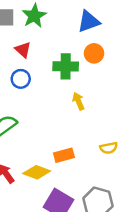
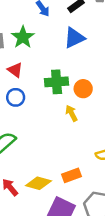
orange circle: (94, 53) -> (83, 89), moved
orange rectangle: (64, 155) -> (71, 175), moved

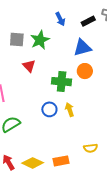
orange circle: (83, 89) -> (85, 71), moved
blue circle: (16, 97) -> (49, 109), moved

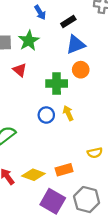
blue arrow: (60, 19) -> (40, 12), moved
black rectangle: (88, 21) -> (68, 22), moved

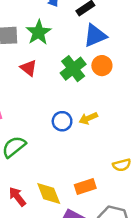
green cross: (57, 84) -> (73, 69), moved, turned -36
yellow arrow: (68, 113) -> (88, 118), turned -88
yellow diamond: (33, 175) -> (49, 194), turned 50

